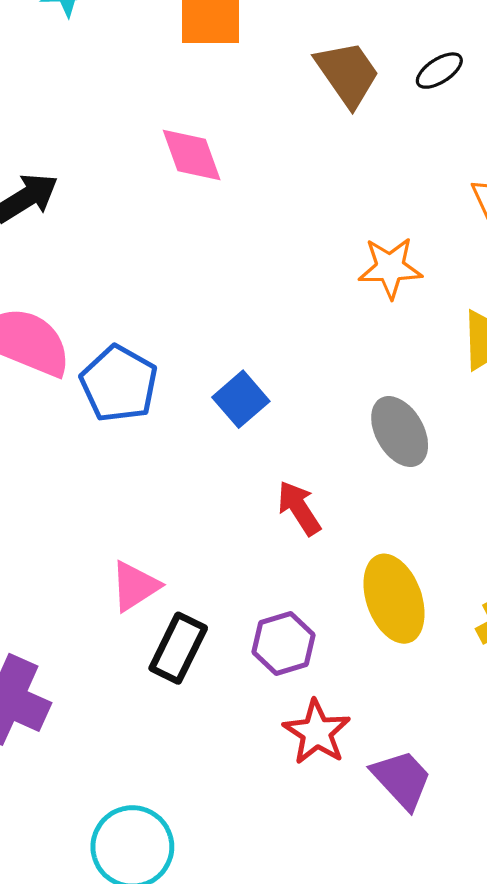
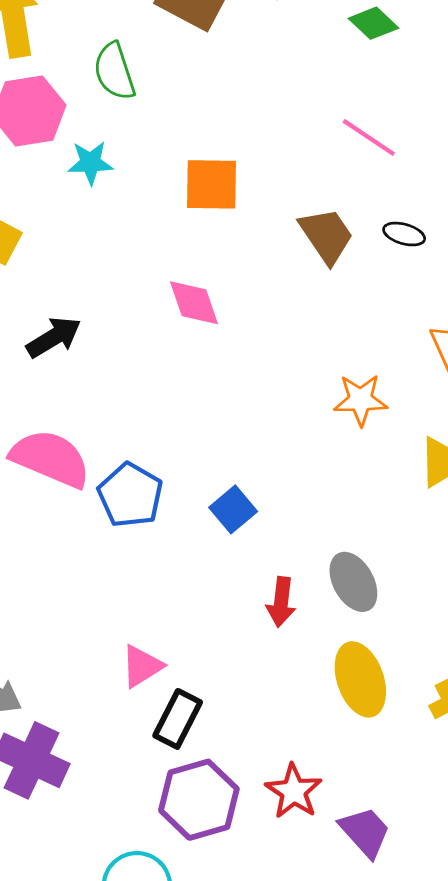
black ellipse: (439, 71) -> (404, 234), turned 48
gray ellipse: (400, 432) -> (353, 582), moved
red arrow: (299, 508) -> (281, 602), turned -141
purple hexagon: (284, 643) -> (199, 800), moved, size x1.5

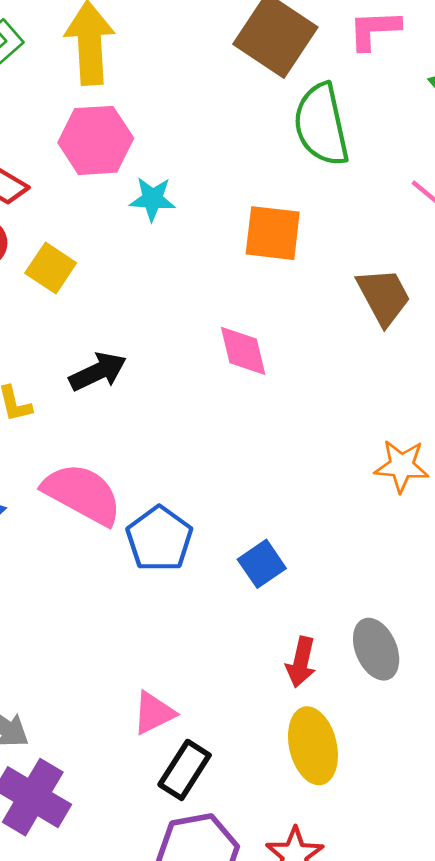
green semicircle: (114, 71) -> (321, 125), moved, size x1.4
yellow ellipse: (360, 679) -> (313, 746), moved

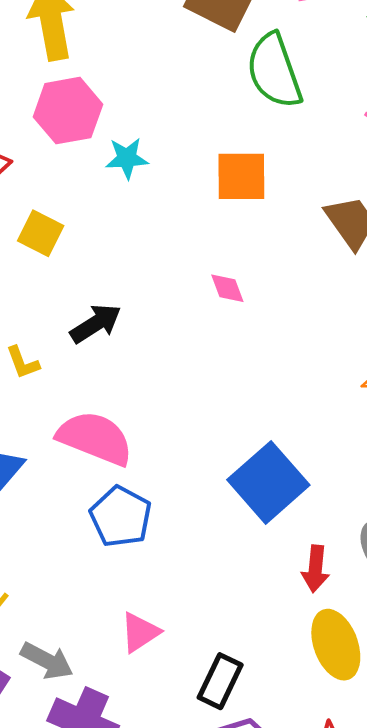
pink diamond: (243, 351) -> (227, 288), size x0.7
blue pentagon: (159, 539) -> (121, 517), moved
blue square: (262, 564) -> (268, 482), size x1.8
pink triangle: (154, 713) -> (140, 632), moved

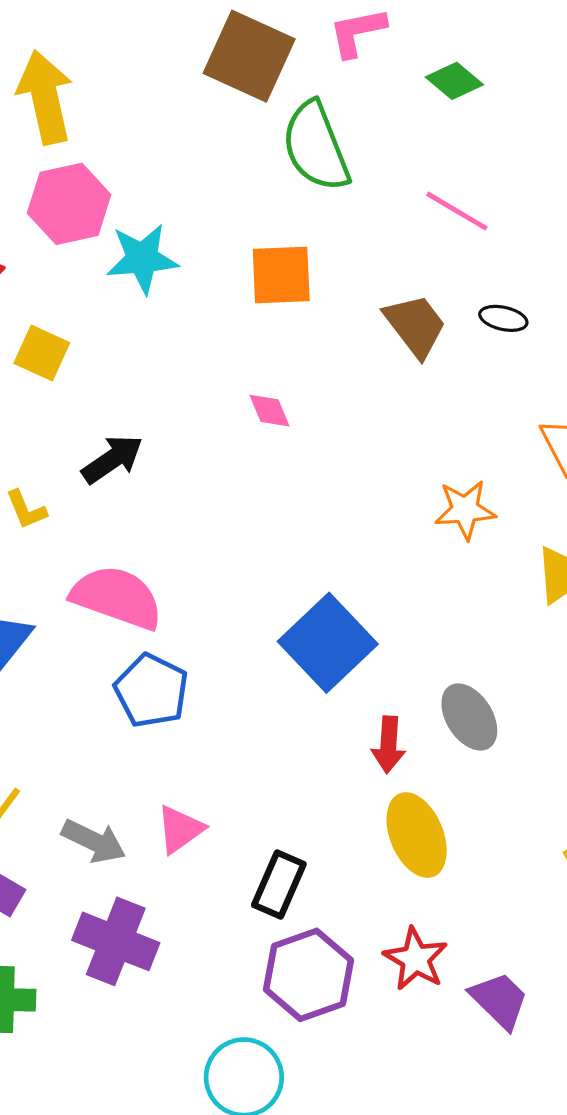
cyan star: (127, 158) -> (142, 259), size x1.4
gray arrow: (47, 661) -> (94, 841), moved

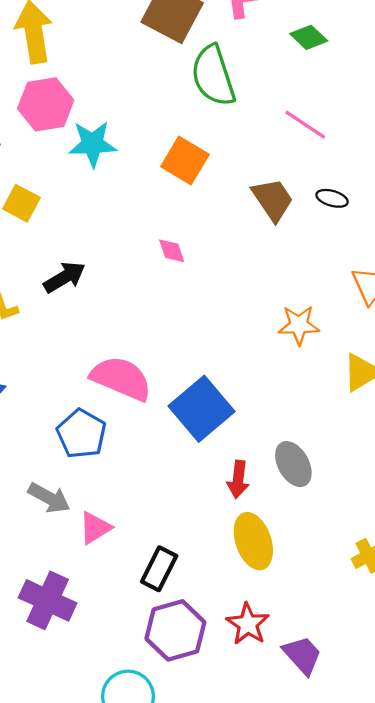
orange square: (281, 275) -> (185, 160), turned 30
pink semicircle: (117, 597) -> (121, 378), moved
gray arrow: (94, 841) -> (49, 498), moved

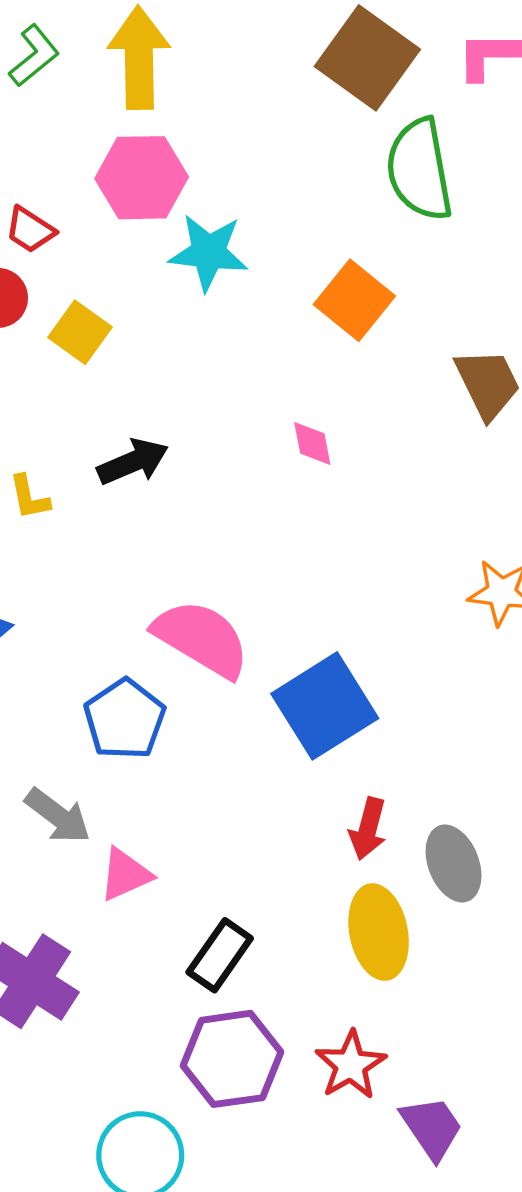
gray ellipse: (293, 464) -> (454, 863), moved

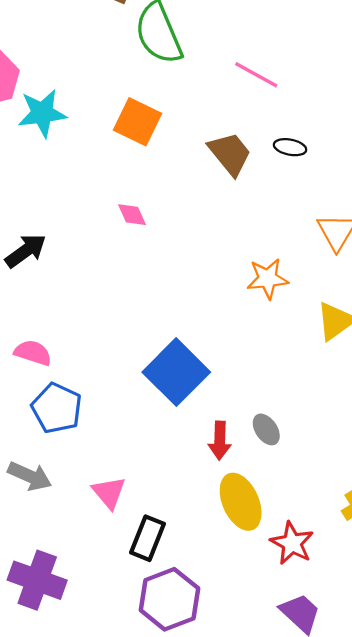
pink semicircle: (202, 638) -> (33, 353), moved, size x0.6
gray ellipse: (454, 863) -> (266, 429), moved, size x0.7
pink triangle: (125, 875) -> (109, 492), moved, turned -33
red star: (351, 1065) -> (292, 543), moved

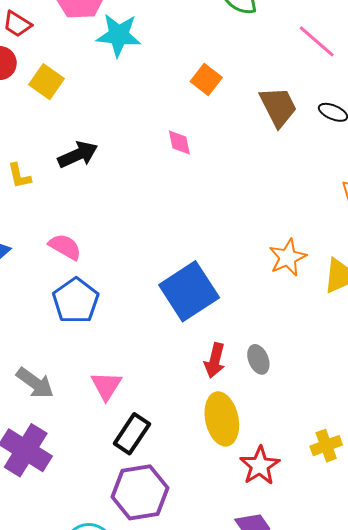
orange square: (137, 122) -> (206, 80), moved, size x0.7
orange star: (268, 279) -> (288, 257), moved, turned -30
gray arrow: (30, 476) -> (35, 383), moved

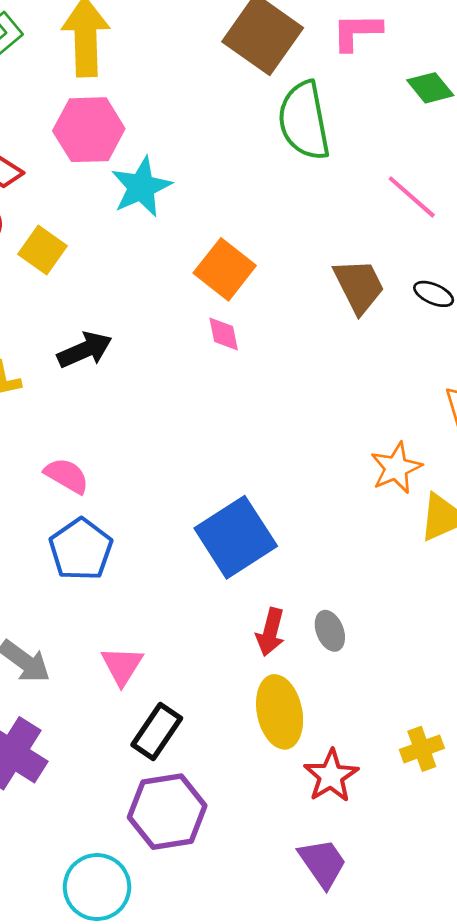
cyan star: (119, 35) -> (141, 187), turned -30
orange square: (206, 80) -> (225, 269), moved, size x1.4
orange star: (288, 257) -> (396, 468), moved

